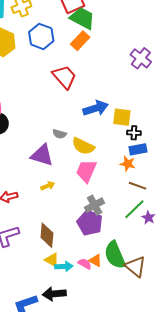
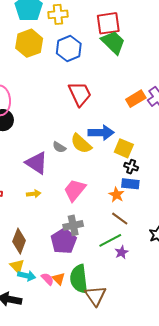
orange rectangle: (80, 41) -> (136, 99), moved
yellow semicircle: (83, 146) -> (81, 144), moved

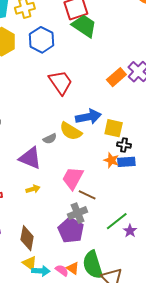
gray semicircle: (59, 147) -> (50, 139), turned -48
orange star: (116, 195) -> (111, 160), moved
brown line: (120, 219) -> (87, 195), moved

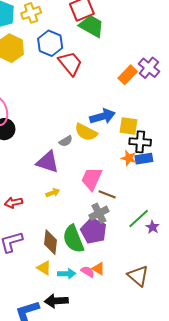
red trapezoid: (61, 82) -> (70, 63), moved
black cross: (124, 145) -> (140, 142), size x1.5
yellow triangle: (30, 263) -> (44, 268), moved
green semicircle: (93, 265) -> (73, 239), moved

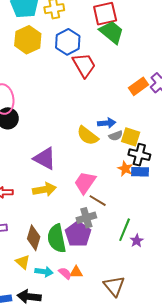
blue arrow: (103, 116) -> (107, 123), size x0.7
gray semicircle: (66, 141) -> (116, 136), moved
yellow arrow: (53, 193) -> (44, 189), size x1.6
green line: (139, 218) -> (125, 230), turned -35
orange triangle: (98, 269) -> (76, 272), turned -40

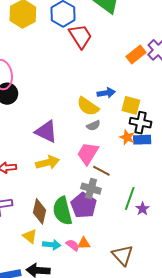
gray semicircle: (116, 136) -> (93, 126), moved
gray cross: (86, 218) -> (91, 189), turned 36

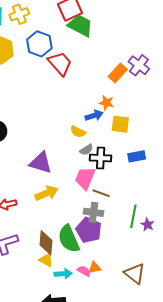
yellow semicircle: (88, 106) -> (78, 132), size x0.7
black cross: (140, 123) -> (101, 158), moved
orange star: (127, 137) -> (106, 103), moved
yellow triangle: (30, 236) -> (46, 260), moved

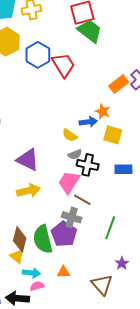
blue hexagon: (39, 44) -> (38, 55), moved
purple star: (148, 224) -> (122, 263), moved
pink semicircle: (84, 271) -> (37, 286), moved, turned -56

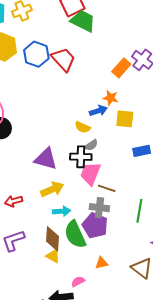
black cross: (88, 165) -> (81, 157), moved
cyan arrow: (31, 273) -> (62, 211), moved

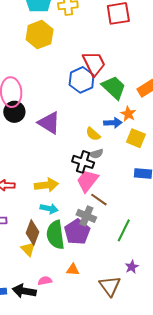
green trapezoid: (83, 21) -> (114, 88), moved
blue hexagon: (36, 54) -> (82, 80), moved
purple triangle: (46, 159) -> (49, 123), moved

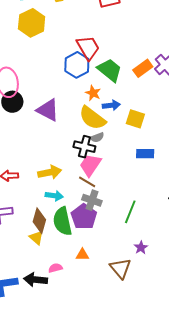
orange star: (128, 114) -> (93, 93), moved
yellow semicircle: (93, 134) -> (92, 118), size x1.8
brown line: (99, 200) -> (87, 182), moved

